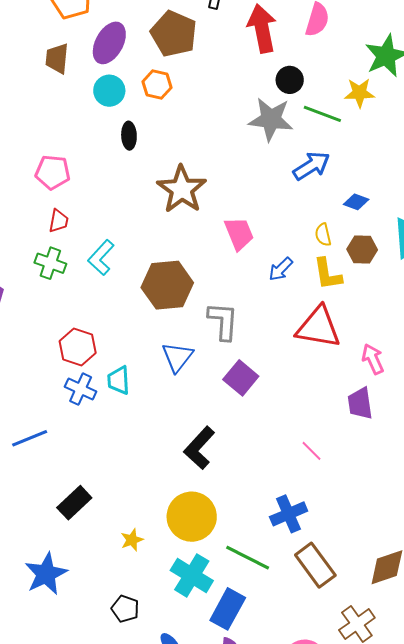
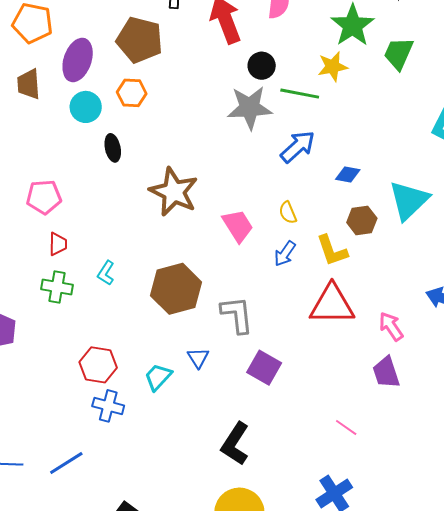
yellow semicircle: (323, 235) -> (288, 213), moved
cyan L-shape: (101, 258) -> (106, 273), size x0.7
blue triangle: (177, 357) -> (198, 358), size x0.7
cyan trapezoid: (119, 380) -> (158, 377), moved, turned 56

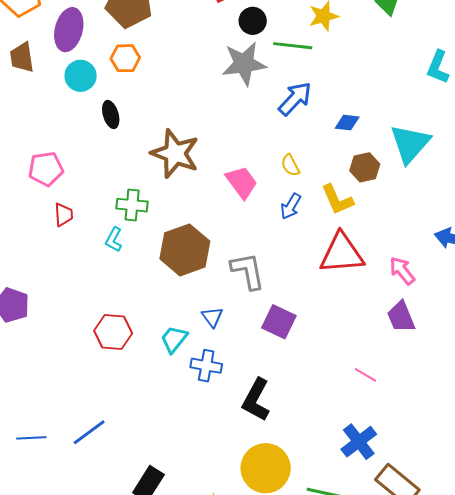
green cross: (57, 287) -> (132, 205), moved
blue cross: (108, 406) -> (206, 366), moved

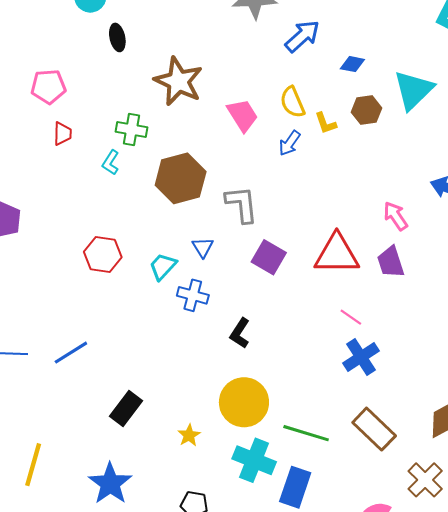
yellow semicircle: (290, 165) -> (292, 102), size x1.4
yellow L-shape: (337, 200) -> (326, 123), moved, size x0.7
red triangle: (342, 253) -> (337, 254), moved
black L-shape: (256, 400) -> (240, 333), size x0.7
blue cross: (359, 442) -> (361, 357), moved

